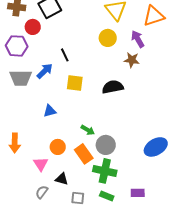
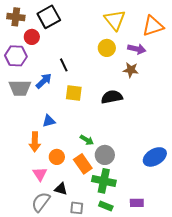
purple arrow: (138, 39) -> (137, 49), turned 132
orange arrow: (15, 143) -> (35, 142), moved
gray semicircle: (42, 192) -> (41, 202), size x1.5

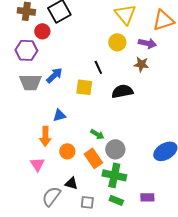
black line: (64, 65) -> (98, 67), moved
pink triangle: (40, 174) -> (37, 164), moved

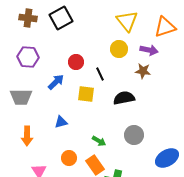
red circle: (42, 31) -> (76, 62), moved
gray trapezoid: (30, 82) -> (21, 97), moved
orange arrow: (45, 136) -> (27, 136), moved
gray circle: (115, 149) -> (134, 135), moved

